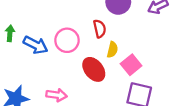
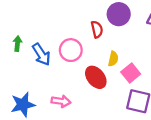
red semicircle: (100, 29) -> (97, 29), moved
blue arrow: (36, 45) -> (41, 54), turned 30

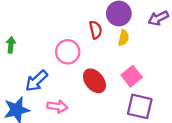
blue arrow: (41, 54) -> (36, 81), moved, turned 80
yellow semicircle: (113, 59) -> (123, 38), moved

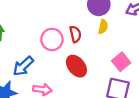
red semicircle: (96, 30) -> (75, 34), moved
pink square: (132, 76) -> (121, 62), moved

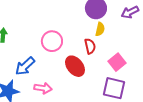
red semicircle: (75, 34) -> (90, 46), moved

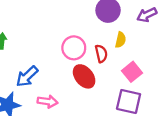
yellow semicircle: (100, 29) -> (121, 40), moved
pink circle: (52, 41) -> (74, 48), moved

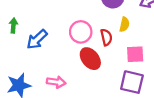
pink square: (132, 72) -> (135, 54), turned 36
blue arrow: (27, 76) -> (37, 39), moved

